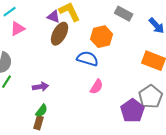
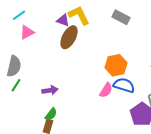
gray rectangle: (124, 14) -> (121, 17), moved
orange hexagon: (102, 37) -> (116, 65), moved
blue semicircle: (88, 59) -> (124, 85), moved

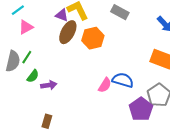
orange hexagon: (116, 65) -> (93, 38), moved
green line: (16, 85) -> (27, 57), moved
green semicircle: (51, 114) -> (33, 76), moved

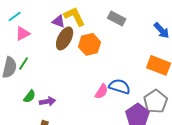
green semicircle: (33, 76) -> (30, 96), moved
purple arrow: (49, 85) -> (48, 101), moved

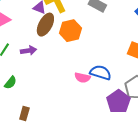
pink semicircle: (102, 91) -> (82, 78), turned 70
purple arrow: (48, 101) -> (28, 51), moved

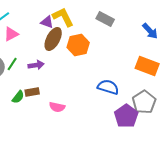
pink semicircle: (82, 78) -> (57, 107), moved
brown rectangle: (24, 114) -> (32, 92), moved, turned 64

